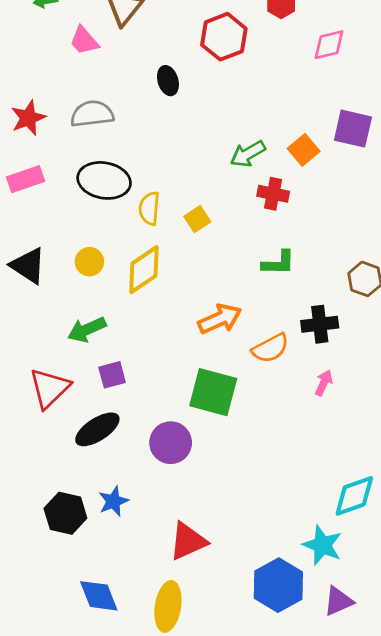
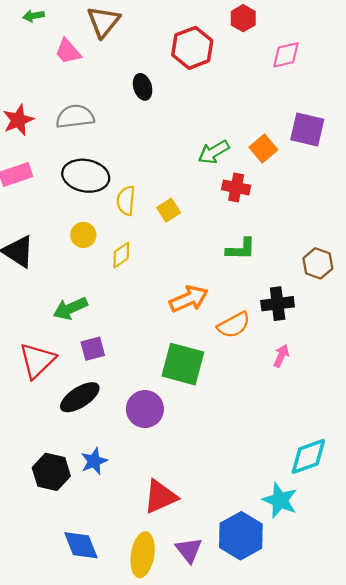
yellow circle: (89, 262) -> (83, 235), moved
yellow diamond: (144, 270) -> (121, 255), size x0.6
purple triangle: (338, 601) -> (189, 550), moved, turned -44

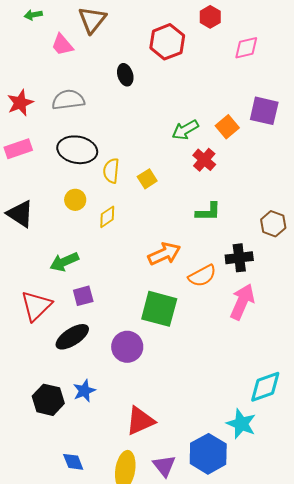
red cross: (236, 188) -> (204, 160), turned 30
pink arrow: (281, 356) -> (242, 302), size x1.8
blue diamond: (81, 545) -> (73, 462), size x0.7

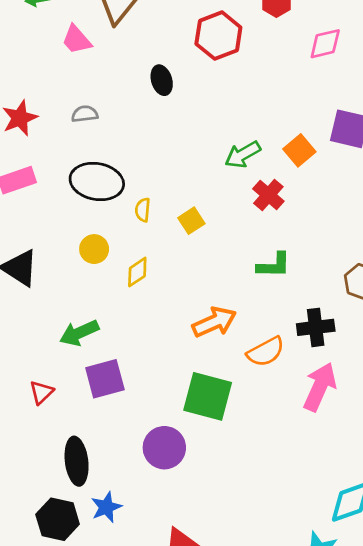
gray semicircle: (68, 100) -> (85, 114), size x0.6
yellow semicircle: (111, 171) -> (143, 210), size x0.7
purple square: (83, 296) -> (105, 379), size x1.4
red triangle: (36, 306) -> (41, 392), size x0.6
black ellipse: (72, 337) -> (77, 461), moved, turned -64

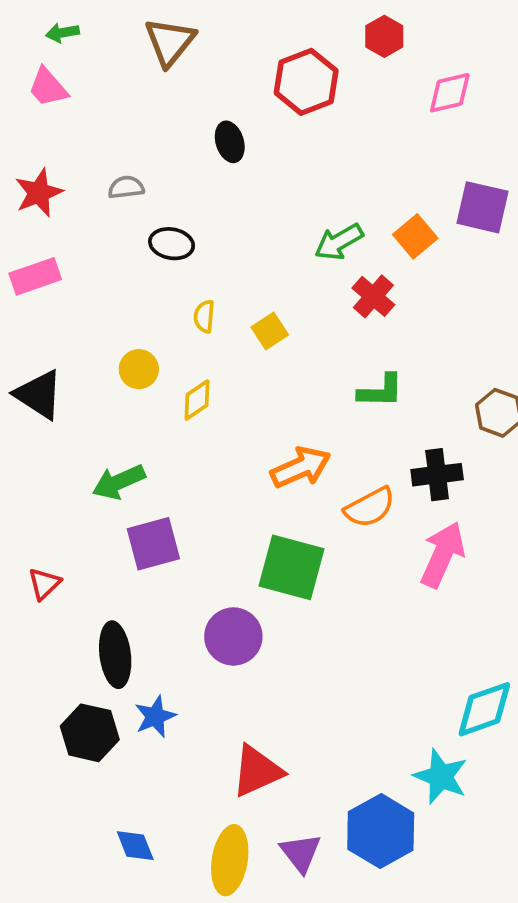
pink trapezoid: (77, 40) -> (48, 87), moved
black ellipse: (97, 182) -> (172, 244), moved, size x0.6
red triangle: (41, 392) -> (44, 584), moved

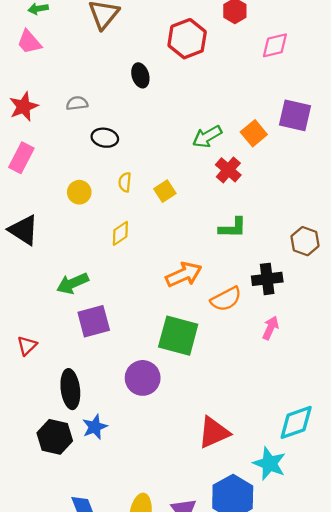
pink rectangle: (35, 276) -> (21, 158), turned -44
yellow circle: (139, 369) -> (79, 192), moved
pink arrow: (443, 555) -> (271, 328), size x0.6
red triangle: (257, 771) -> (214, 432), moved

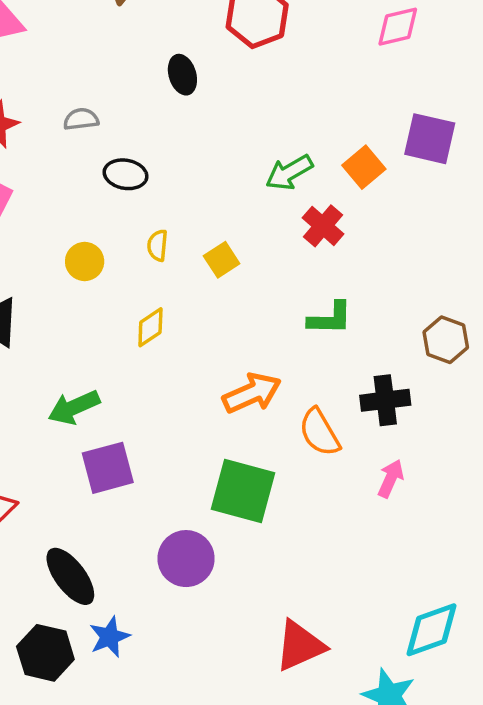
orange semicircle: (226, 299) -> (319, 432), turned 88
black ellipse: (70, 389) -> (70, 576), turned -30

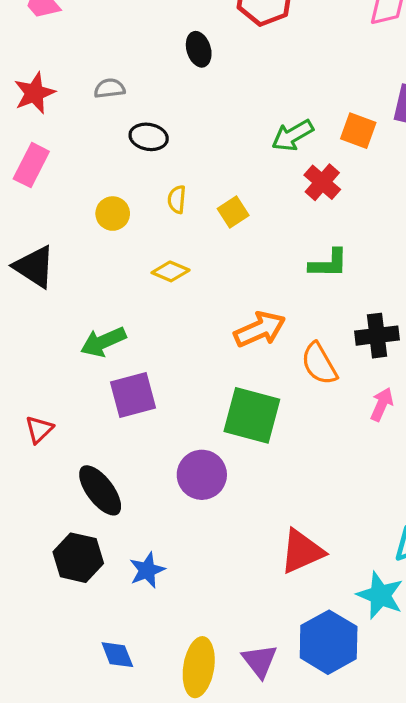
orange square: (364, 167) -> (358, 131), turned -30
yellow diamond: (150, 327) -> (171, 271), turned 57
blue star: (110, 637) -> (147, 570), moved

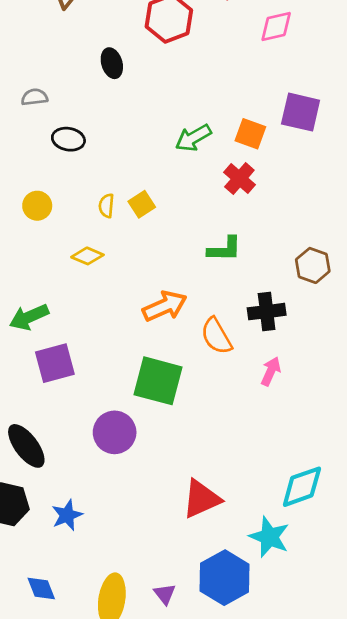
red cross: (322, 182) -> (239, 179), moved
yellow semicircle: (177, 199) -> (106, 206), moved
purple triangle: (260, 661) -> (165, 594), size x0.7

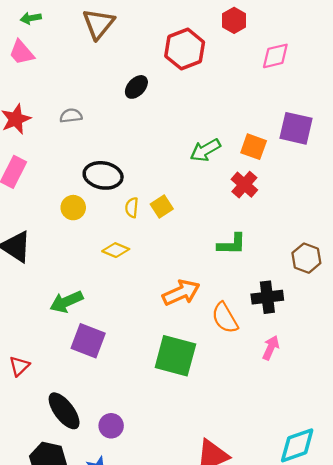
black ellipse: (112, 63) -> (136, 87), turned 60
black ellipse: (68, 139) -> (103, 175), moved, size x1.4
purple square: (55, 363) -> (88, 341), turned 36
purple circle: (115, 432) -> (111, 426), moved, size x0.7

